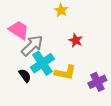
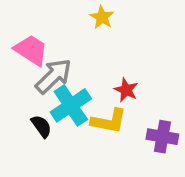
red star: (76, 40) -> (126, 90), moved
purple cross: (97, 82) -> (162, 137), turned 36

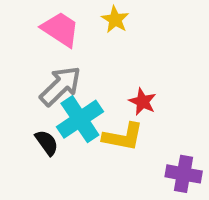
pink trapezoid: (31, 50) -> (60, 29), moved
purple cross: (162, 137) -> (184, 174), moved

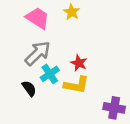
red star: (143, 102) -> (79, 63), moved
cyan cross: (80, 119) -> (50, 74), size x0.7

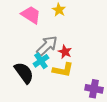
gray arrow: (38, 53) -> (47, 46), moved
black semicircle: (29, 88) -> (24, 73), size x1.6

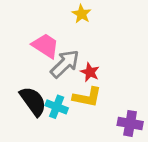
pink trapezoid: (31, 15) -> (45, 46), moved
cyan cross: (41, 61) -> (57, 107), moved, turned -35

